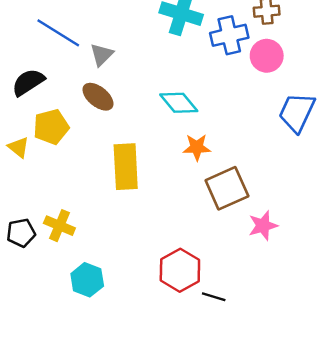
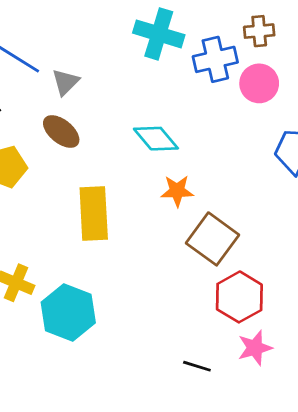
brown square: (227, 188) -> (212, 239), turned -30
pink star: (263, 226) -> (255, 348), moved
red hexagon: (180, 270) -> (239, 297), moved
cyan hexagon: (87, 280) -> (68, 312), moved, size x1.4

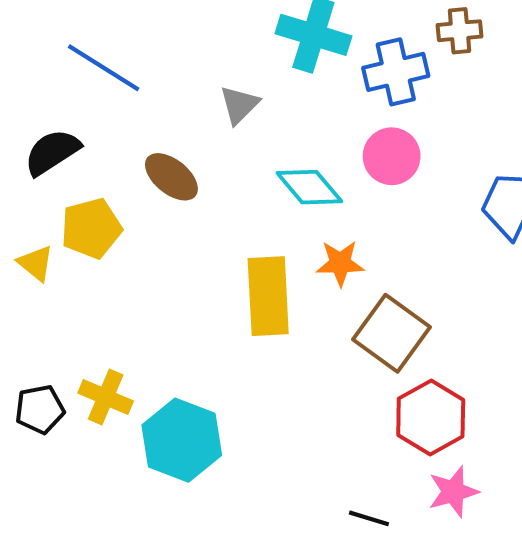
gray triangle: (65, 82) -> (239, 105), moved
pink circle: (259, 83) -> (392, 156), moved
yellow rectangle: (94, 214) -> (268, 296), moved

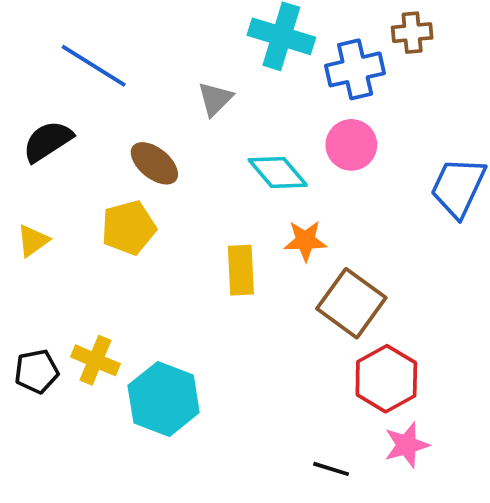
yellow pentagon: (91, 228) -> (129, 228), moved
yellow triangle: (36, 263) -> (33, 241), turned 45
yellow rectangle: (268, 296) -> (241, 270), size x0.7

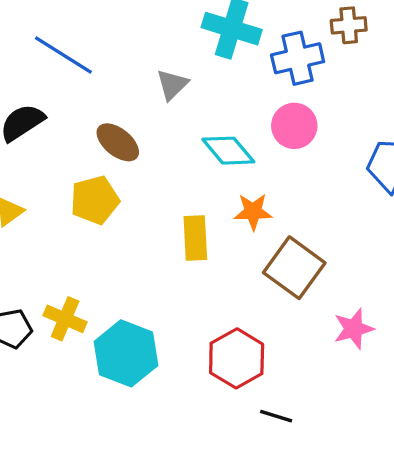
red hexagon: (386, 379) -> (237, 358), moved
pink star: (407, 445) -> (354, 329), moved

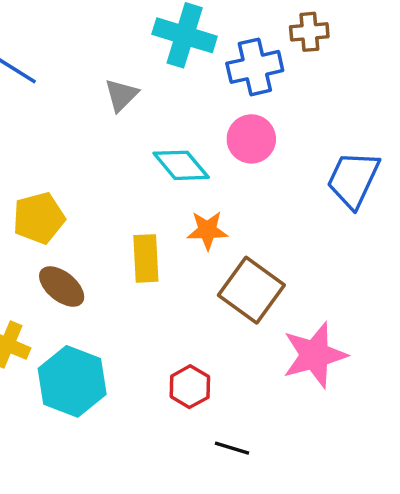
brown ellipse: (118, 142) -> (62, 287), moved
pink star: (354, 329) -> (315, 355), size x1.5
red hexagon: (237, 358) -> (190, 387), size x0.7

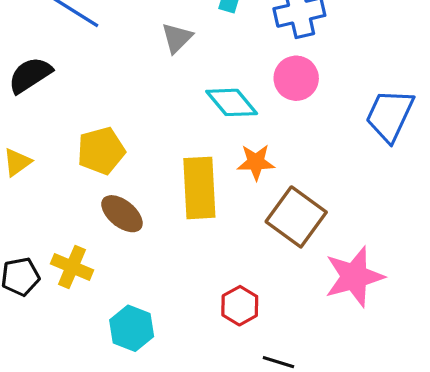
yellow rectangle: (146, 258) -> (199, 188), size x1.4
cyan hexagon: (72, 381) -> (132, 328), moved, size x0.7

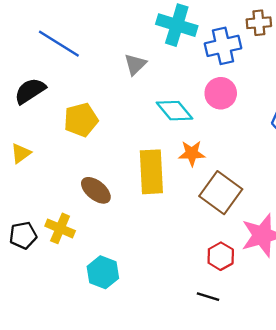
yellow pentagon: (101, 151) -> (81, 120), moved
red hexagon: (240, 306) -> (221, 256), moved

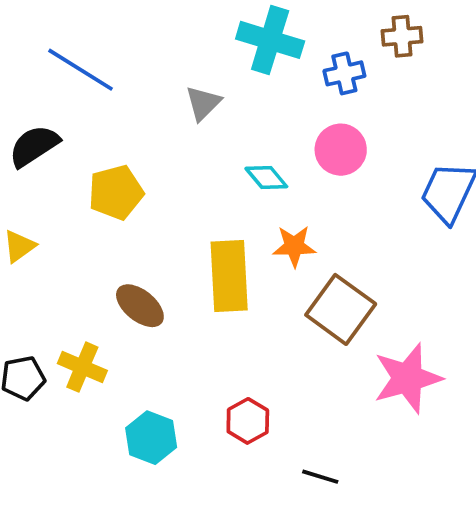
blue cross: (223, 46) -> (344, 73), size x0.7
cyan diamond: (174, 111) -> (266, 177), size x0.7
red hexagon: (221, 256) -> (248, 421), moved

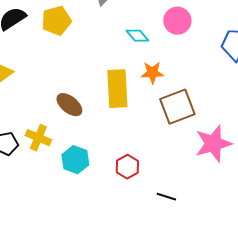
yellow pentagon: (116, 192) -> (56, 21), moved
brown square: (341, 309) -> (177, 107), turned 33
cyan hexagon: (151, 438) -> (75, 160), moved

